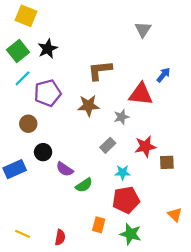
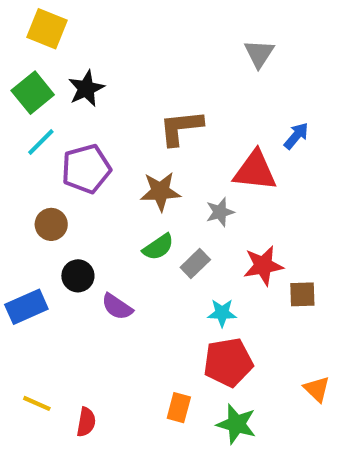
green semicircle: (84, 185) -> (158, 247), moved
yellow line: (23, 234) -> (37, 403), moved
red semicircle: (60, 237) -> (86, 422), moved

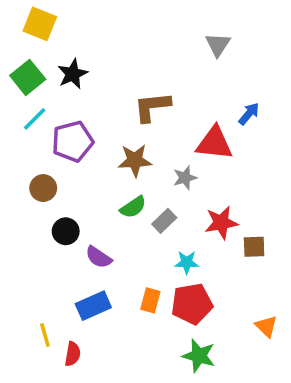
blue rectangle: (26, 307) -> (93, 306), moved
yellow line: (37, 403) -> (45, 335), moved, turned 50
orange rectangle: (179, 408) -> (150, 300), moved

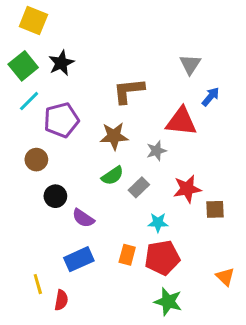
gray triangle: (218, 45) -> (190, 64), moved

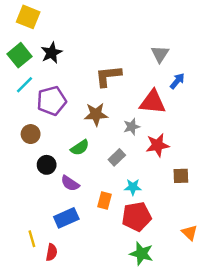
green semicircle: (113, 176) -> (80, 148), moved
red star: (187, 189) -> (158, 145), moved
orange rectangle: (127, 255) -> (105, 201), moved

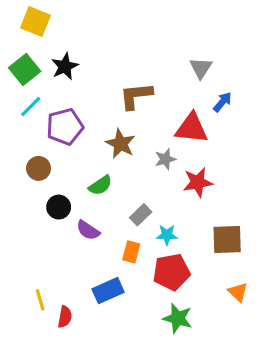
brown star: (96, 114) -> (120, 144), turned 30
gray rectangle: (117, 157) -> (141, 215), moved
brown square: (181, 176) -> (227, 240), moved, size x1.5
blue rectangle: (66, 218) -> (108, 291), moved

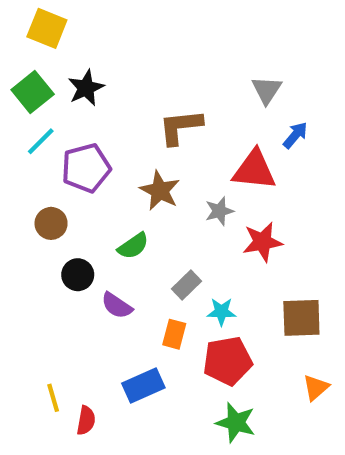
orange triangle: (238, 292) -> (316, 388), turned 35

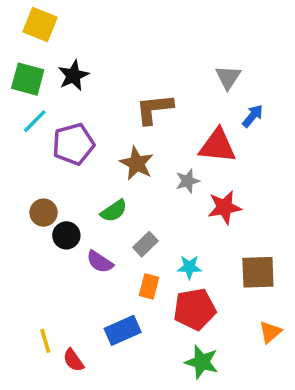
green square: (33, 92) -> (28, 79), turned -36
brown circle: (51, 223) -> (44, 213), moved
gray rectangle: (187, 285) -> (145, 244), moved
red semicircle: (86, 420) -> (73, 360), turned 135

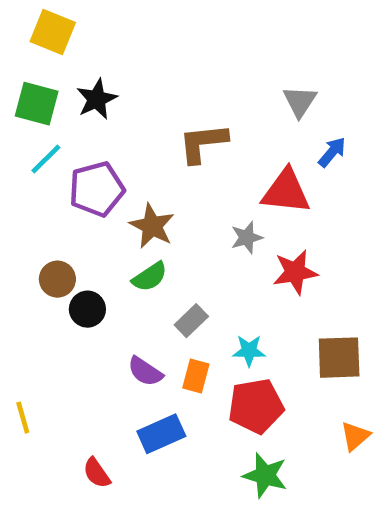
brown star: (137, 163) -> (152, 226), moved
purple semicircle: (100, 262) -> (145, 371), moved
yellow line: (45, 341) -> (23, 418), moved

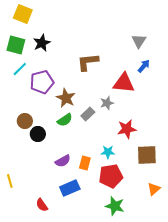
gray triangle: (300, 101) -> (139, 41), moved
red star: (295, 272) -> (127, 129), moved
gray rectangle: (191, 321) -> (88, 114), moved
purple semicircle: (145, 371) -> (63, 161), turned -63

